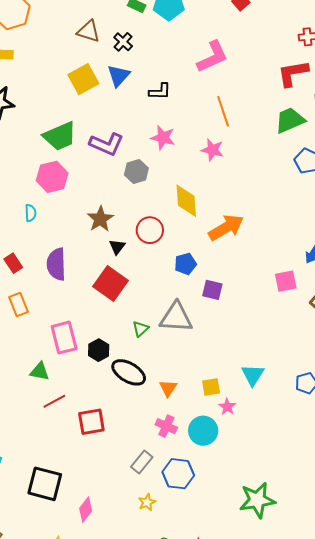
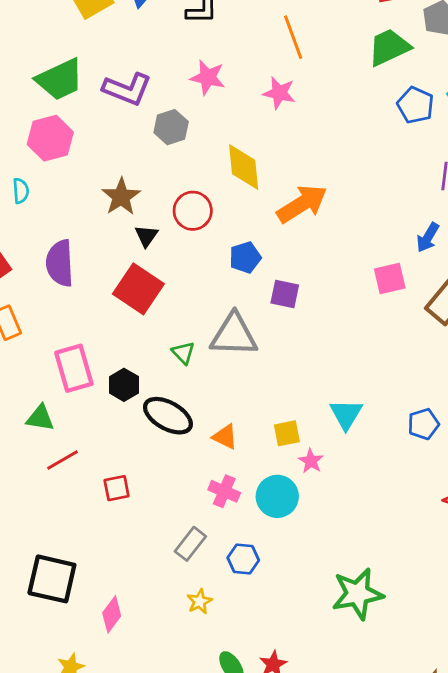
green triangle: (141, 329) -> (183, 353), turned -30
orange triangle: (168, 388) -> (225, 437), turned -36
red square: (91, 422) -> (117, 488), size x0.7
blue hexagon: (178, 474) -> (243, 559), size x0.7

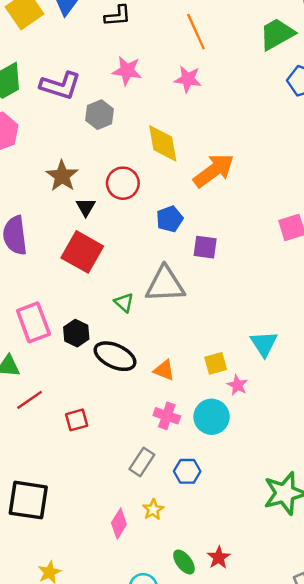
pink diamond: (112, 614) -> (119, 524), moved

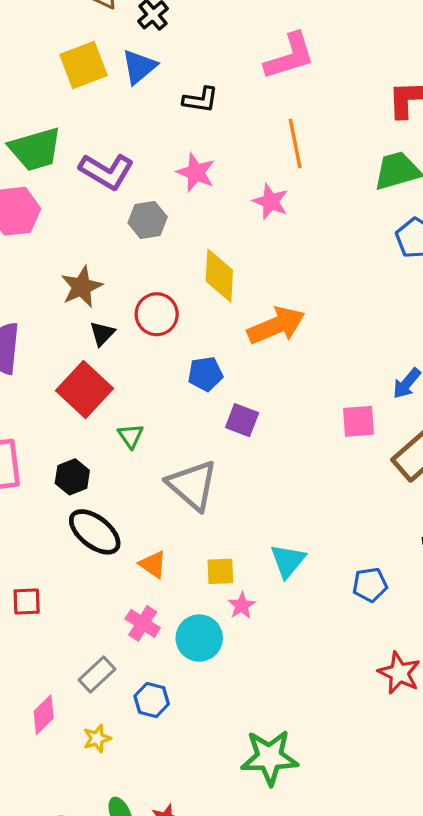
gray triangle: (165, 284) -> (192, 485), moved, turned 30
green triangle: (124, 303) -> (131, 436), moved
black hexagon: (76, 333) -> (72, 477), moved
pink diamond: (119, 524) -> (44, 715), moved

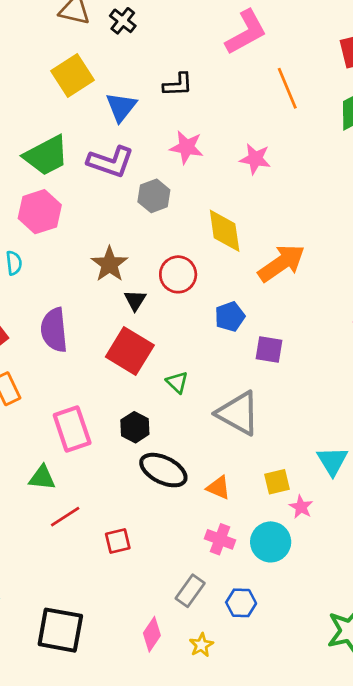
blue triangle: (139, 67) -> (121, 107), moved
orange line: (295, 143) -> (287, 88), moved

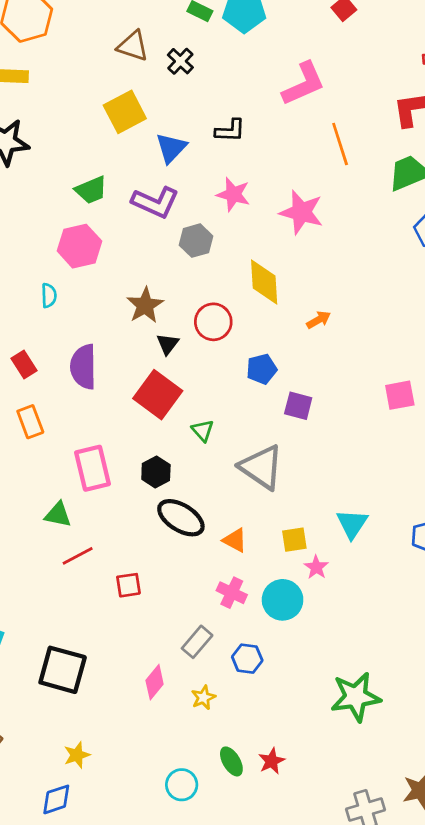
green trapezoid: (46, 155) -> (91, 190), size x0.7
pink star: (255, 159) -> (301, 212), size x1.4
orange arrow: (281, 263) -> (319, 320), size x0.5

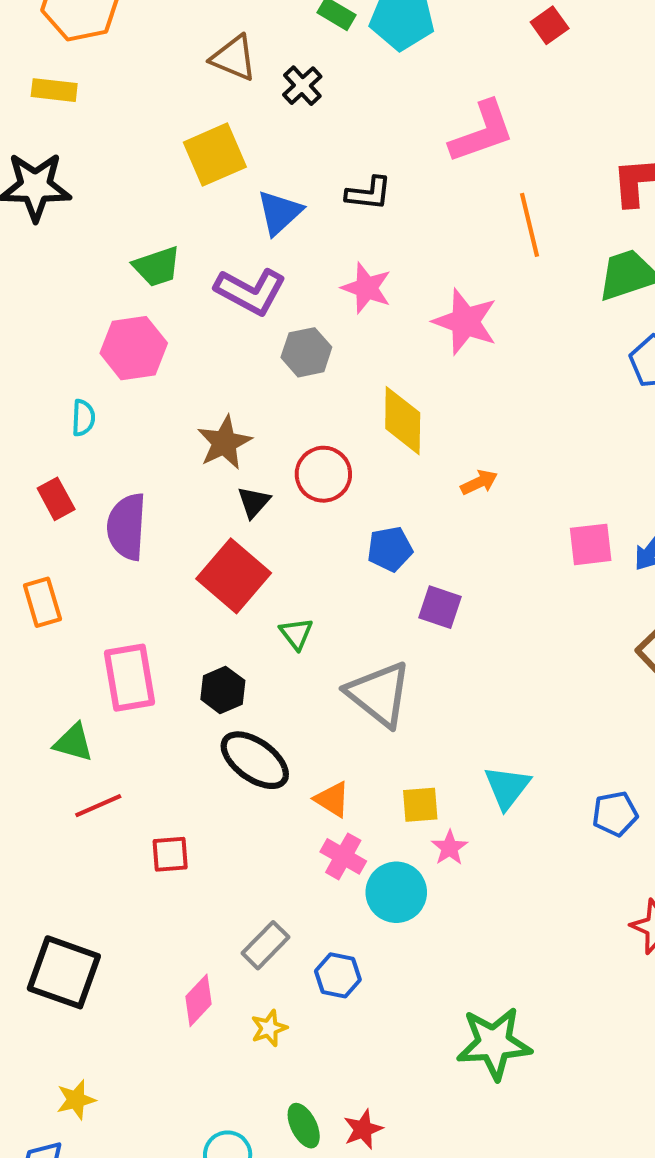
red rectangle: (24, 365) -> (56, 499), moved
pink square: (400, 395) -> (591, 544), moved
pink cross: (232, 593) -> (343, 856), moved

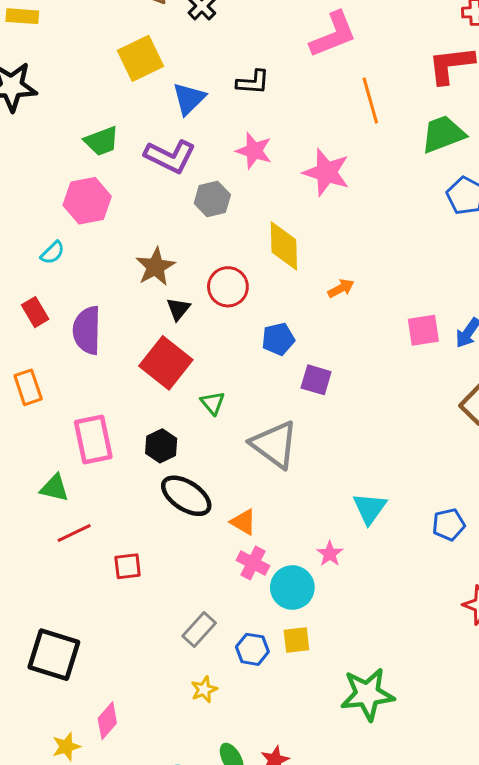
cyan semicircle: (83, 418) -> (52, 253), turned 45
yellow square: (420, 805) -> (296, 640), moved
pink diamond: (198, 1000) -> (107, 721), moved

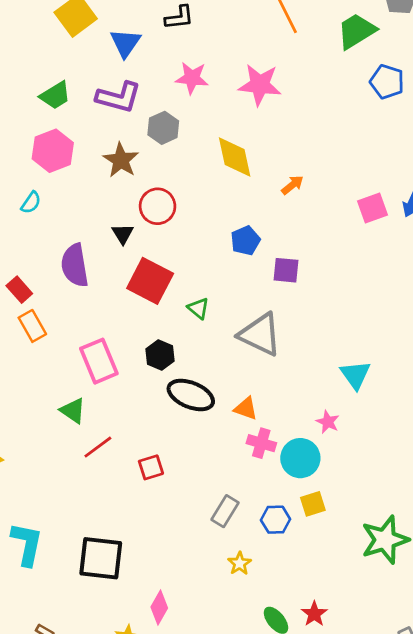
brown star: (155, 267) -> (121, 160), moved
red circle: (228, 287) -> (158, 206), moved
black triangle: (178, 309) -> (123, 234), moved
red rectangle: (35, 312) -> (19, 290), moved
green triangle: (54, 488) -> (73, 411), turned 32

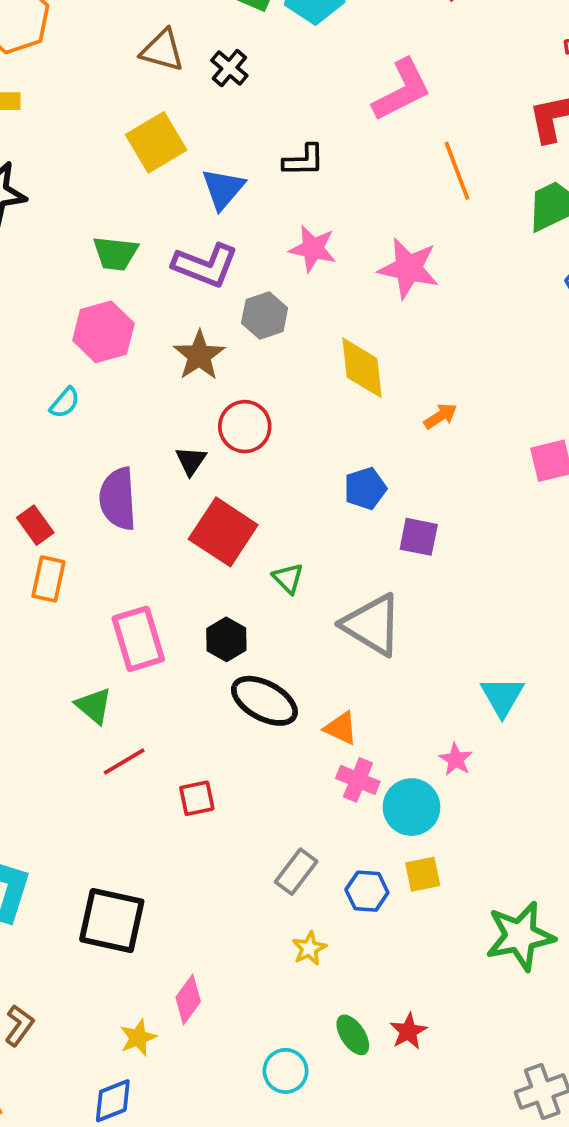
green trapezoid: (55, 95) -> (115, 253), turned 32
orange rectangle: (32, 326) -> (48, 579), turned 36

